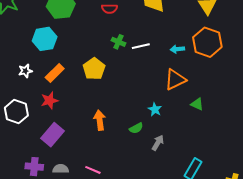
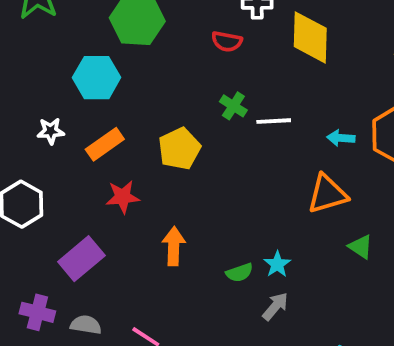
red star: (49, 100) -> (123, 197), moved
cyan star: (155, 109) -> (277, 264), moved

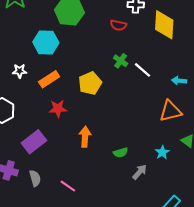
white line: (274, 121) -> (142, 70), turned 42
cyan star: (277, 264) -> (162, 152), moved
gray semicircle: (86, 325) -> (35, 178), turned 63

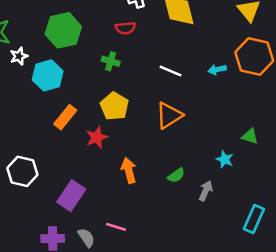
green cross: (121, 61) -> (111, 61), moved
white star: (20, 71) -> (19, 56), moved
red star: (58, 109) -> (97, 137), moved
orange triangle: (171, 111) -> (169, 115), moved
pink line: (68, 186) -> (116, 227), moved

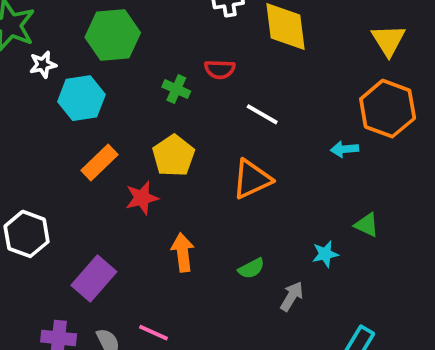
red semicircle: (125, 28) -> (220, 69), moved
cyan arrow: (217, 70) -> (345, 149), moved
cyan star: (225, 159) -> (325, 254), turned 30

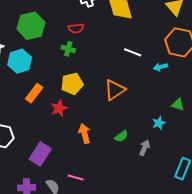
red semicircle: (220, 69) -> (76, 28), moved
white line: (262, 114) -> (133, 52), moved
yellow pentagon: (174, 156) -> (72, 84), turned 30

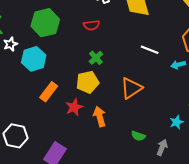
green cross: (68, 49) -> (96, 58), moved, turned 32
orange arrow: (84, 133) -> (100, 116), moved
green semicircle: (121, 136) -> (138, 136), turned 56

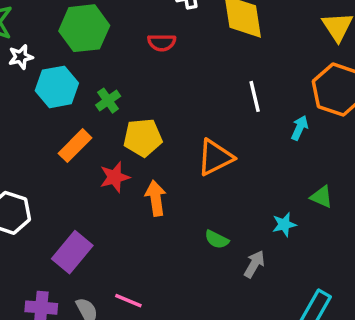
white line: (150, 50) -> (255, 96), turned 48
green cross: (96, 58) -> (108, 101), moved
cyan arrow: (178, 65) -> (300, 128), turned 120

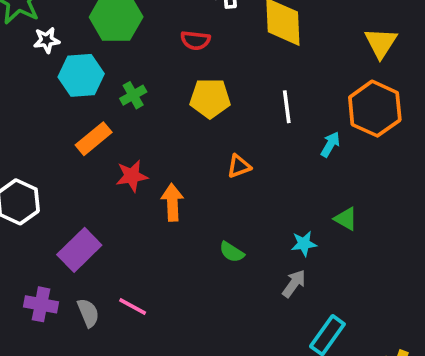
yellow pentagon: (143, 138) -> (210, 98), moved
orange triangle: (215, 157) -> (239, 166), size x0.6
gray arrow: (254, 264) -> (294, 284), moved

